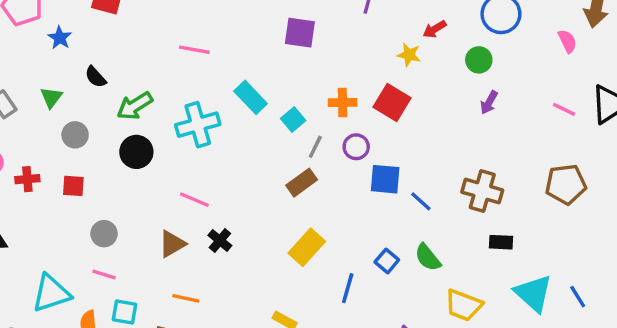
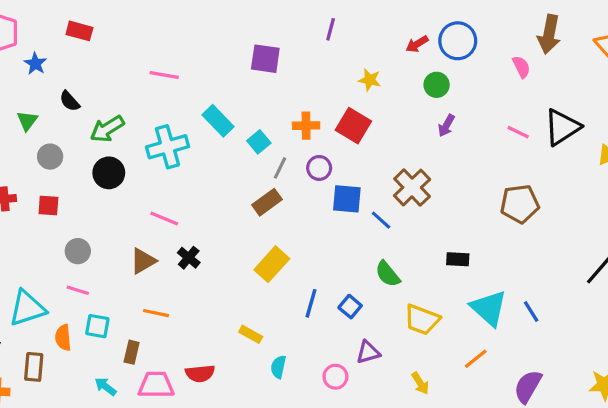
red arrow: (435, 29) -> (417, 44), moved
brown cross: (482, 191) -> (412, 188), moved, turned 30
blue square: (387, 261) -> (350, 307), moved

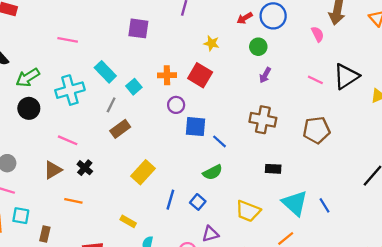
gray line: (280, 168) -> (111, 105), moved
brown cross: (412, 188) -> (263, 120), moved, turned -35
brown rectangle: (267, 202) -> (120, 129), moved
green semicircle: (388, 274) -> (213, 172), moved, turned -78
orange line: (156, 313) -> (73, 201), moved

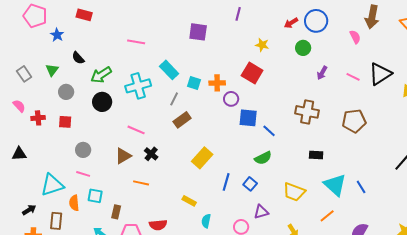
orange cross: (167, 75) -> (217, 83), moved
purple arrow: (265, 75) -> (322, 73), moved
cyan square: (134, 87) -> (194, 83), turned -32

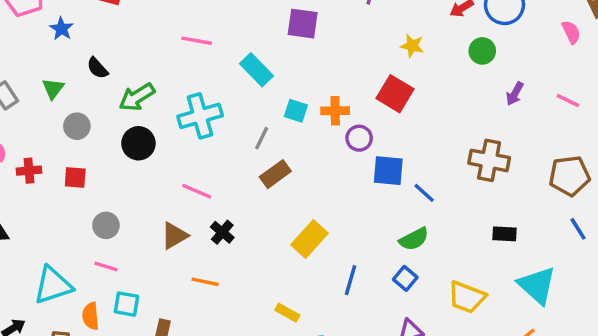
cyan rectangle: (169, 70) -> (256, 70), moved
blue square: (250, 184) -> (405, 278), moved
blue line: (361, 187) -> (578, 229), moved

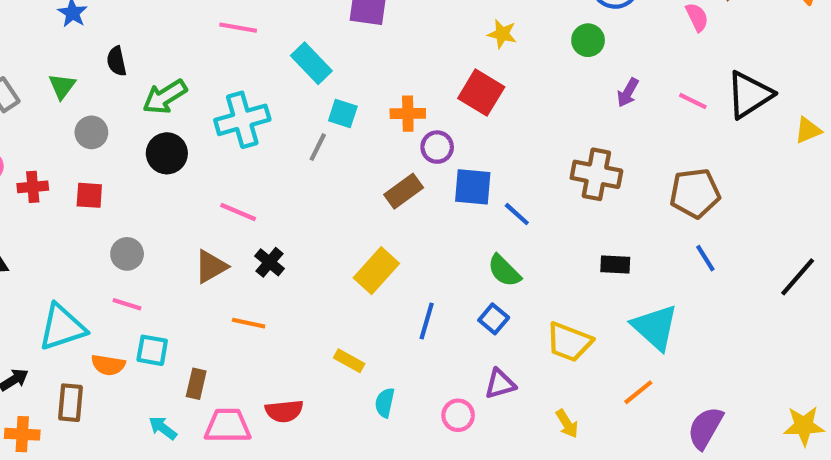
black semicircle: (97, 68) -> (117, 61), turned 30
cyan square: (296, 111) -> (343, 114), moved
brown rectangle: (275, 174) -> (404, 191), moved
green semicircle: (414, 239) -> (504, 271), turned 72
orange semicircle: (91, 316) -> (108, 365), turned -76

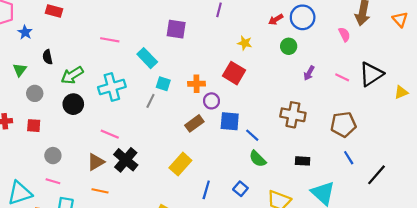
black cross: (270, 262) -> (126, 160), size x1.6
green semicircle: (504, 271) -> (258, 159), moved
black line: (798, 277) -> (376, 175), moved
orange line: (249, 323) -> (100, 191), moved

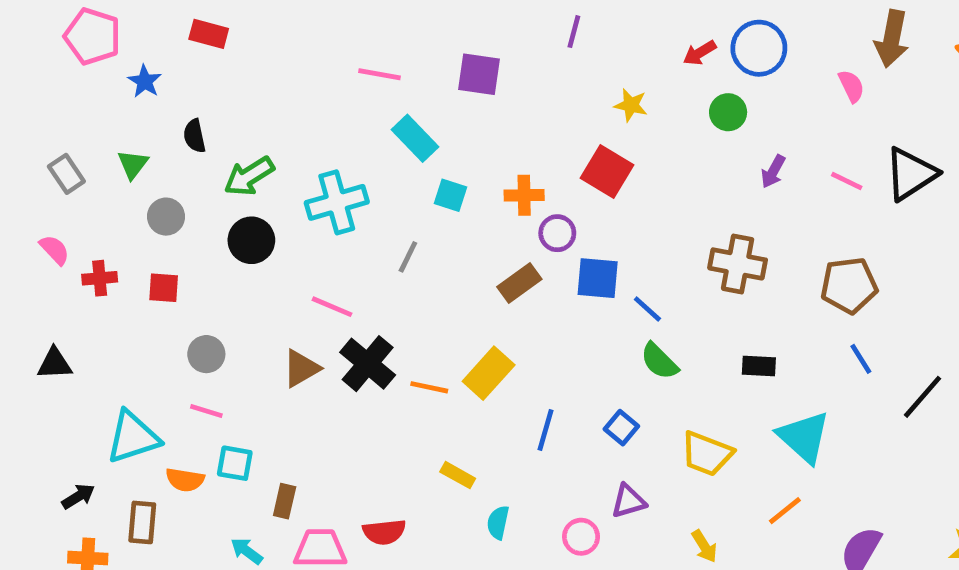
pink line: (110, 40) -> (379, 74), moved
gray line: (150, 101) -> (408, 257), moved
orange line: (100, 191) -> (429, 387), moved

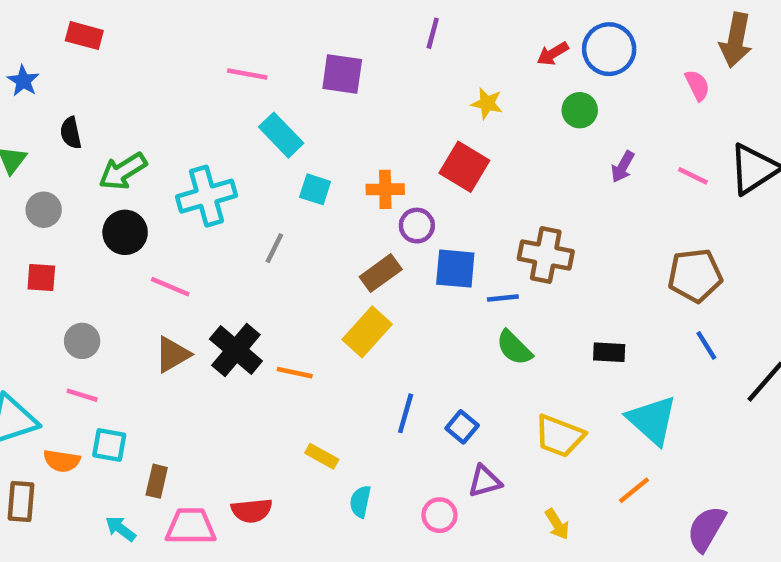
brown cross: (738, 264) -> (546, 255), moved
pink line: (332, 307) -> (170, 287), moved
blue line: (647, 309) -> (503, 298), turned -48
yellow rectangle: (489, 373) -> (367, 332), moved
blue square: (621, 428) -> (462, 427), moved

